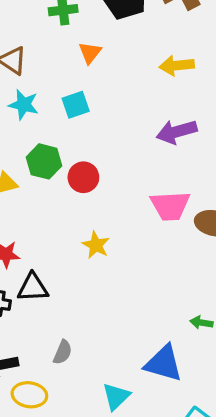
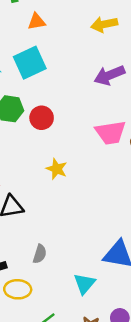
orange triangle: (90, 53) -> (37, 22), turned 48
cyan square: (76, 105) -> (30, 63), size x1.5

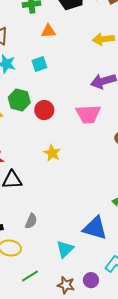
cyan square: (30, 63) -> (39, 64), size x0.6
pink trapezoid: (110, 133) -> (88, 114), moved

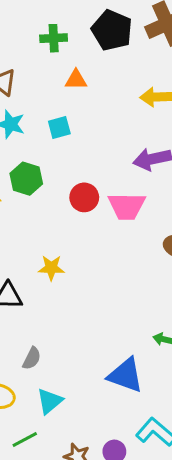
red circle: (44, 110) -> (84, 197), moved
yellow star: (52, 153) -> (51, 268), moved, turned -30
cyan triangle: (65, 249) -> (50, 401), moved

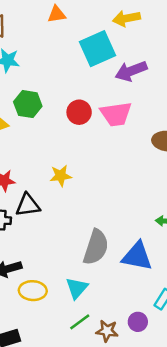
cyan square: (59, 128) -> (98, 49), moved, size x1.8
gray semicircle: (32, 358) -> (96, 247), moved, size x1.8
green line: (25, 439) -> (80, 322), moved

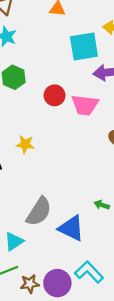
purple circle: (138, 322) -> (57, 283), size x1.6
brown star: (107, 331) -> (30, 284), turned -30

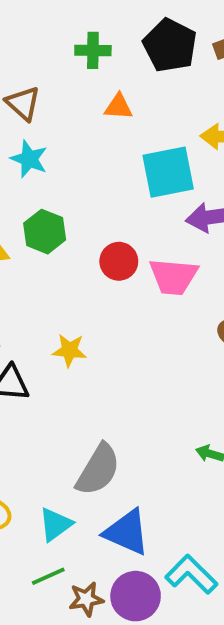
blue triangle: (71, 228) -> (127, 532), moved

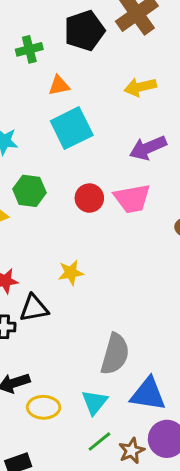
black pentagon: (170, 45) -> (84, 31), turned -30
cyan square: (168, 172) -> (72, 128), moved

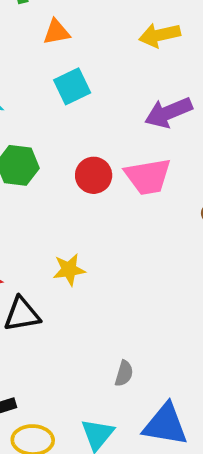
cyan square: (72, 128) -> (72, 86), size x0.7
gray semicircle: (115, 354) -> (124, 373), size x0.5

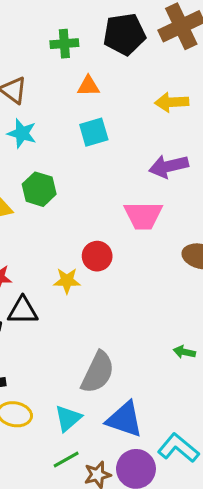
red circle: (94, 175) -> (97, 256), moved
gray semicircle: (124, 373) -> (98, 372), size x2.0

